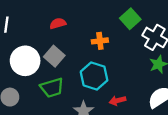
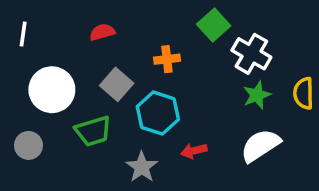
gray square: (54, 56) -> (117, 84), moved

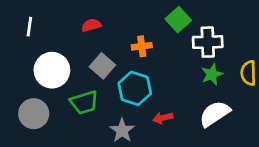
white cross: (251, 54) -> (208, 42), turned -32
gray circle: (28, 145) -> (34, 114), size x1.4

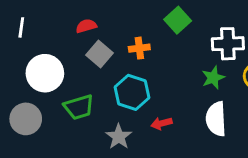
white cross: (208, 42) -> (228, 44), moved
gray square: (102, 66) -> (99, 54), moved
white semicircle: (215, 114) -> (216, 119), turned -60

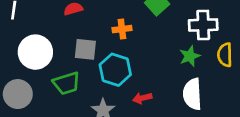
gray square: (99, 54) -> (85, 49), moved, turned -35

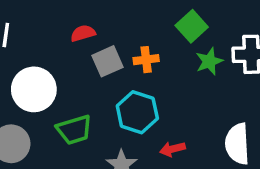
gray square: (85, 49) -> (108, 61), moved, turned -30
green star: (190, 56) -> (209, 61), moved

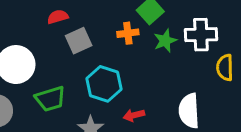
orange cross: (146, 60) -> (128, 33), moved

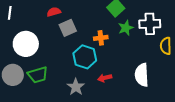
orange cross: (128, 33) -> (101, 38), moved
green trapezoid: (50, 99) -> (38, 75), moved

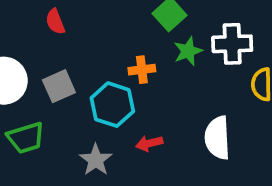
red semicircle: (54, 12) -> (55, 22), turned -96
gray square: (68, 28) -> (59, 86), moved

